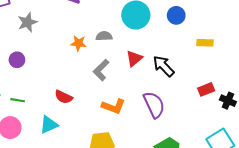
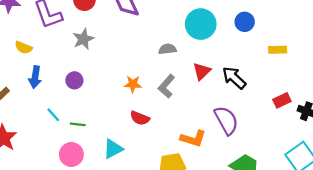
orange star: (78, 43) -> (133, 84), moved
red semicircle: (64, 97) -> (140, 118), moved
orange L-shape: (113, 106) -> (193, 139), moved

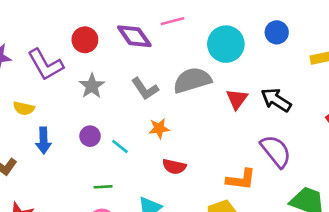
gray semicircle: (167, 49) -> (192, 80), size x1.8
gray L-shape: (166, 86) -> (145, 89), moved, turned -65
cyan line: (53, 115) -> (120, 146), moved

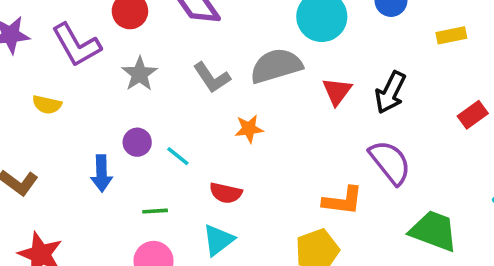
black arrow: (276, 100) -> (390, 92), turned -96
orange star: (159, 128) -> (249, 129), moved
blue arrow: (43, 140) -> (102, 173), moved
red semicircle: (174, 167) -> (226, 193), moved

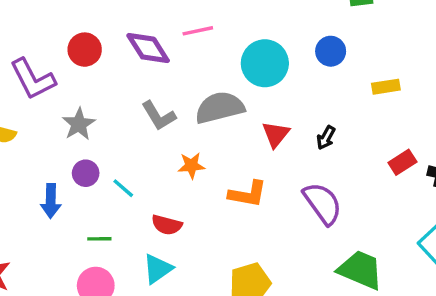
gray star: (140, 74) -> (79, 124), moved
black arrow: (390, 92) -> (326, 138), size x0.6
orange L-shape: (343, 201) -> (248, 194), moved

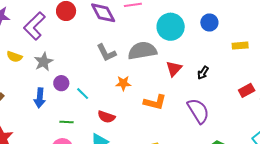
purple L-shape: (33, 79) -> (34, 26), turned 68
gray star: (79, 124) -> (44, 62), moved

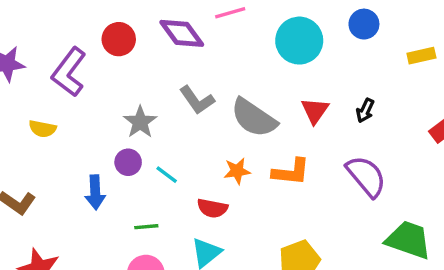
gray semicircle: (142, 51) -> (254, 118), moved, turned -128
gray star: (44, 62) -> (140, 122), moved
orange star: (123, 83) -> (237, 171), moved

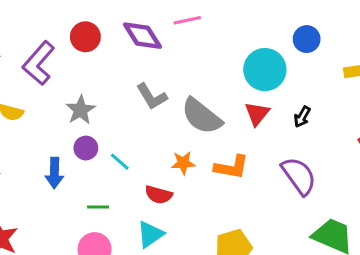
cyan circle: (299, 41) -> (265, 70), moved
gray star: (140, 122) -> (80, 110), moved

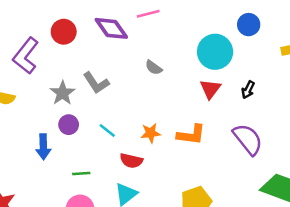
gray L-shape: (152, 97) -> (96, 83), moved
gray semicircle: (202, 116) -> (154, 68), moved, size x0.5
cyan line: (120, 162) -> (107, 131), moved

